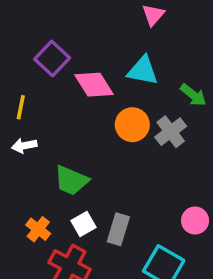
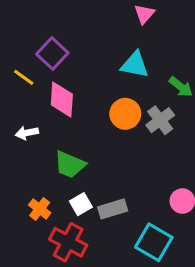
pink diamond: (94, 85) -> (62, 100), moved, turned 36
yellow line: (21, 107) -> (24, 77), moved, turned -65
gray rectangle: (118, 229) -> (113, 209), turned 56

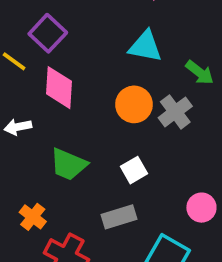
white square: (81, 204) -> (134, 170), moved

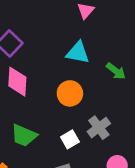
gray cross: (175, 112) -> (99, 128), moved

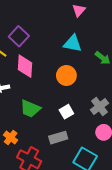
gray cross: (99, 128) -> (100, 107), moved

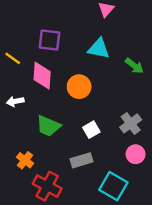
purple square: (19, 36) -> (50, 40), moved, turned -36
orange circle: (66, 75) -> (79, 87), moved

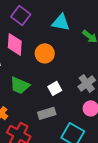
purple square: (50, 40) -> (21, 15), turned 30

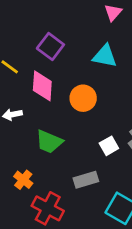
white square: (55, 88) -> (109, 146), moved

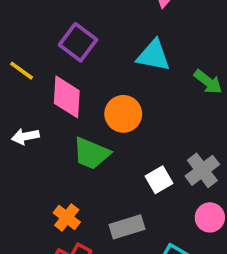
green trapezoid: (49, 142) -> (91, 153), moved
orange cross: (23, 180) -> (67, 217), moved

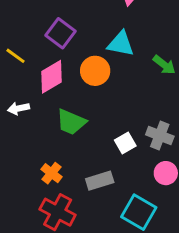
pink diamond: (67, 97) -> (52, 77), turned 56
orange circle: (123, 114) -> (95, 71), moved
gray cross: (202, 170) -> (160, 135), turned -32

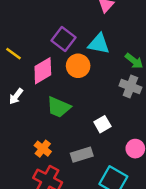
purple square: (61, 33) -> (63, 39), moved
white arrow: (18, 108) -> (16, 96), turned -42
gray cross: (160, 135) -> (130, 86), moved

